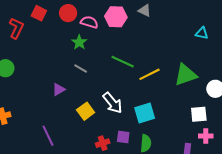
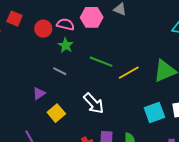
red circle: (68, 13) -> (43, 29), moved
green star: (79, 42) -> (66, 45), moved
yellow square: (86, 111) -> (56, 113), moved
cyan square: (145, 113) -> (154, 113), moved

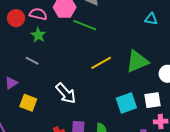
green line: (101, 62) -> (85, 25), moved
yellow square: (56, 113) -> (28, 103), turned -30

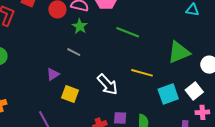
green line: (85, 25) -> (128, 32), moved
yellow line: (101, 63) -> (142, 73), moved, turned 45
white square: (153, 100) -> (194, 91), turned -30

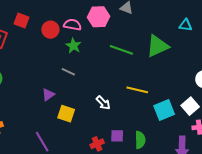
green triangle: (179, 52) -> (157, 46), moved
white arrow: (107, 84) -> (103, 103), size x0.7

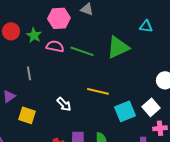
pink semicircle: (72, 25) -> (55, 46), moved
green star: (73, 46) -> (34, 35), moved
gray line: (68, 72) -> (29, 73), turned 56

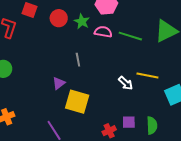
white arrow: (64, 104) -> (126, 83), moved
yellow square: (27, 115) -> (77, 102), size x1.4

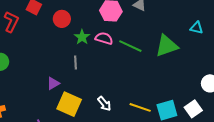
green star: (82, 21) -> (82, 37), moved
yellow line: (147, 76) -> (140, 107), moved
white arrow: (126, 83) -> (104, 104), moved

